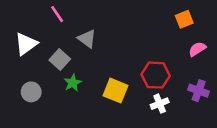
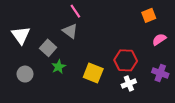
pink line: (57, 14) -> (75, 11), moved
white triangle: (26, 44) -> (21, 35), turned -30

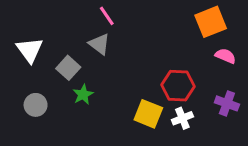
orange square: (149, 15) -> (211, 22), size x1.5
pink semicircle: (159, 39) -> (225, 56), turned 56
yellow square: (93, 73) -> (148, 114), moved

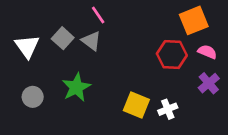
gray square: (68, 68) -> (63, 38), moved
red hexagon: (178, 86) -> (172, 55), moved
green star: (83, 95) -> (76, 87), size x1.5
purple cross: (227, 103) -> (209, 83), moved, turned 30

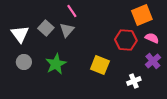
gray triangle: (91, 41) -> (67, 30), turned 35
gray circle: (33, 97) -> (24, 62), moved
yellow square: (136, 105) -> (100, 65), moved
white cross: (168, 109) -> (134, 81), moved

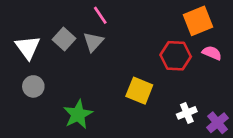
purple cross: (153, 61) -> (217, 123), moved
green star: (56, 64) -> (78, 114), moved

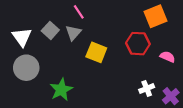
pink semicircle: (212, 53) -> (167, 57), moved
gray circle: (33, 86) -> (26, 68), size x1.5
yellow square: (139, 91) -> (96, 52), moved

